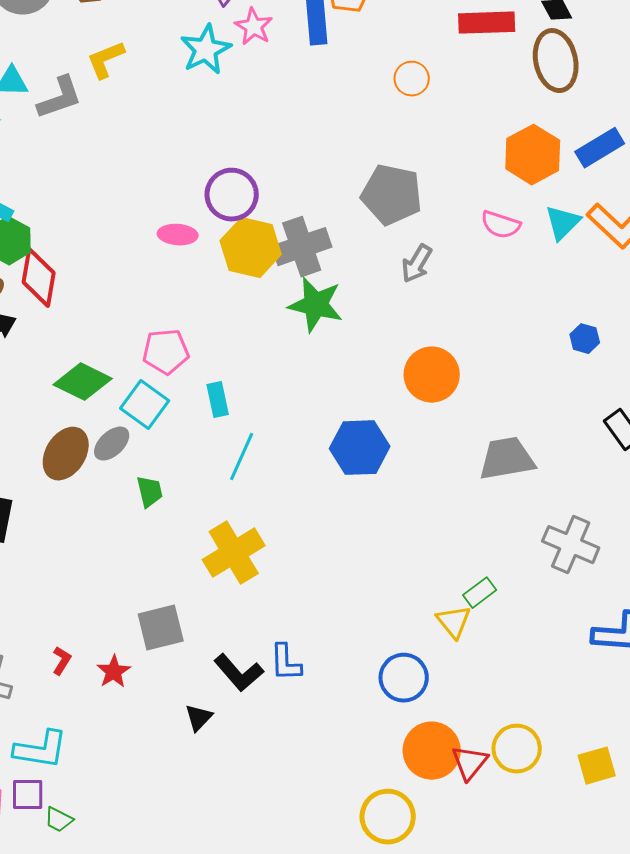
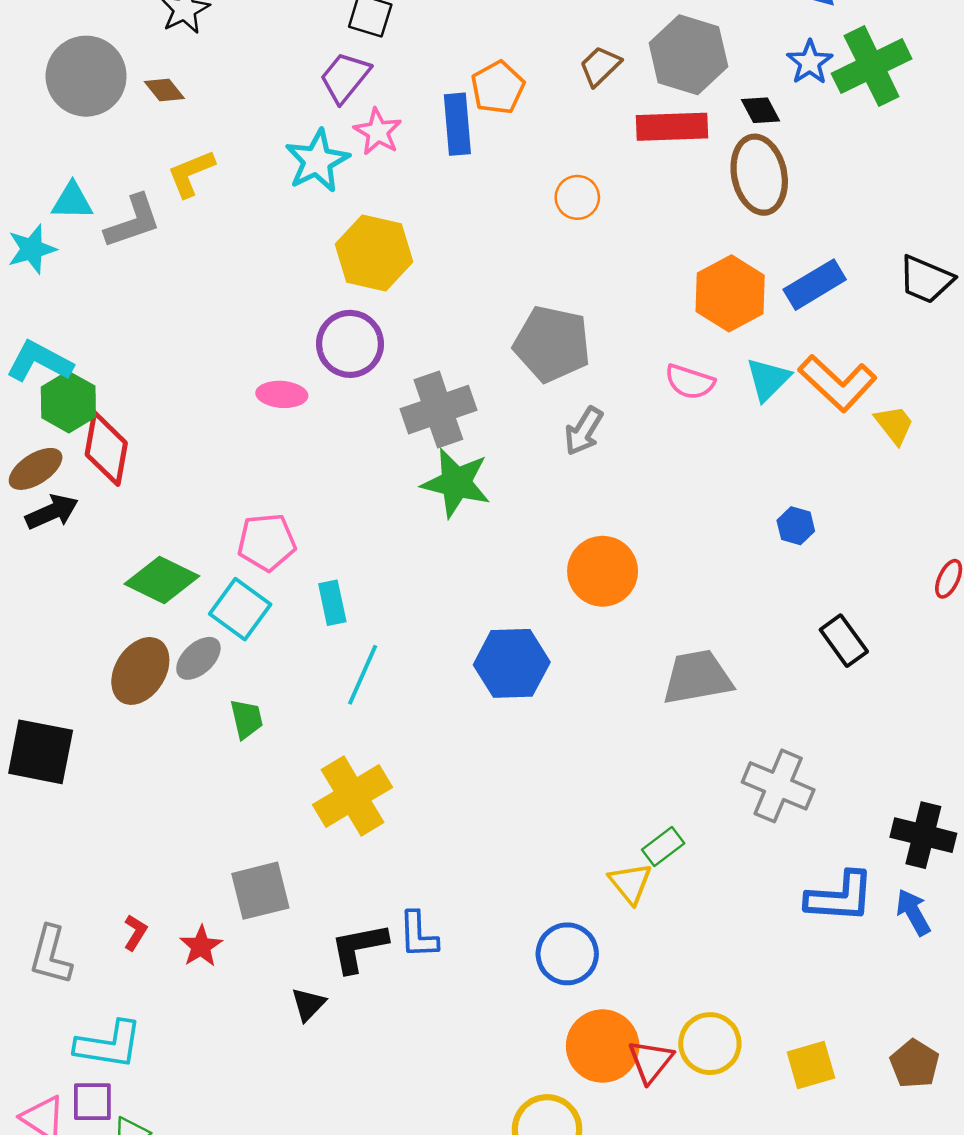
yellow hexagon: (251, 248) -> (374, 253), moved
black L-shape: (239, 673) -> (359, 948), turned 120

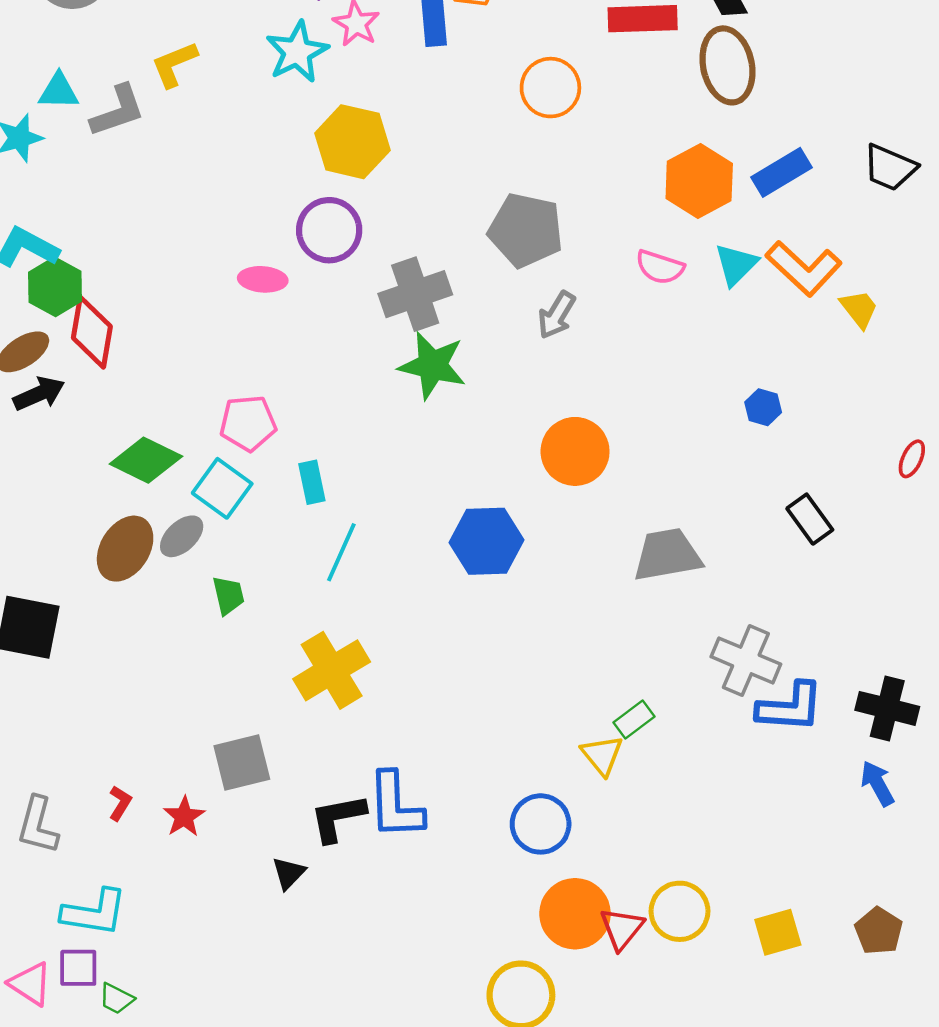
orange circle: (577, 197) -> (550, 88), size x1.4
blue L-shape: (840, 897) -> (790, 707), moved
blue L-shape: (418, 935) -> (396, 806), size x1.5

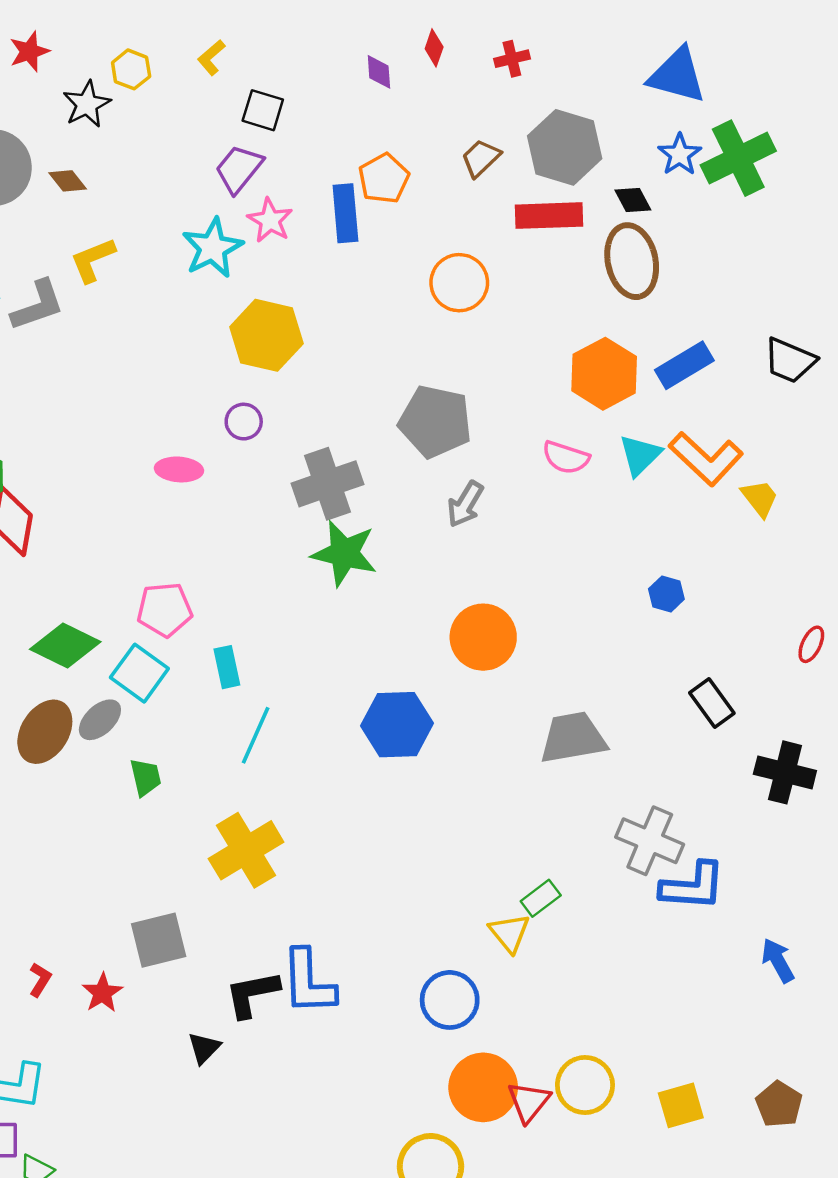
purple circle: (329, 230) -> (244, 422), size x0.6
black cross: (887, 708) -> (785, 772), moved

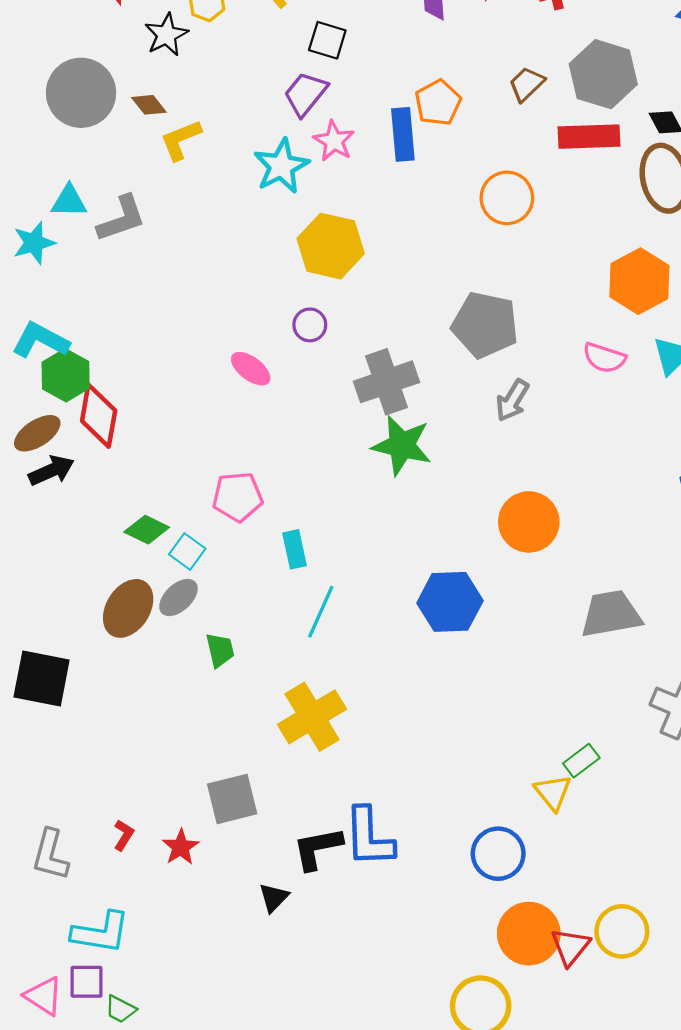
yellow L-shape: (93, 260) -> (181, 140), moved
pink ellipse: (179, 469) -> (251, 369), turned 33
green diamond: (65, 646) -> (147, 530), size x0.7
cyan square: (139, 673) -> (187, 552), moved, size x0.7

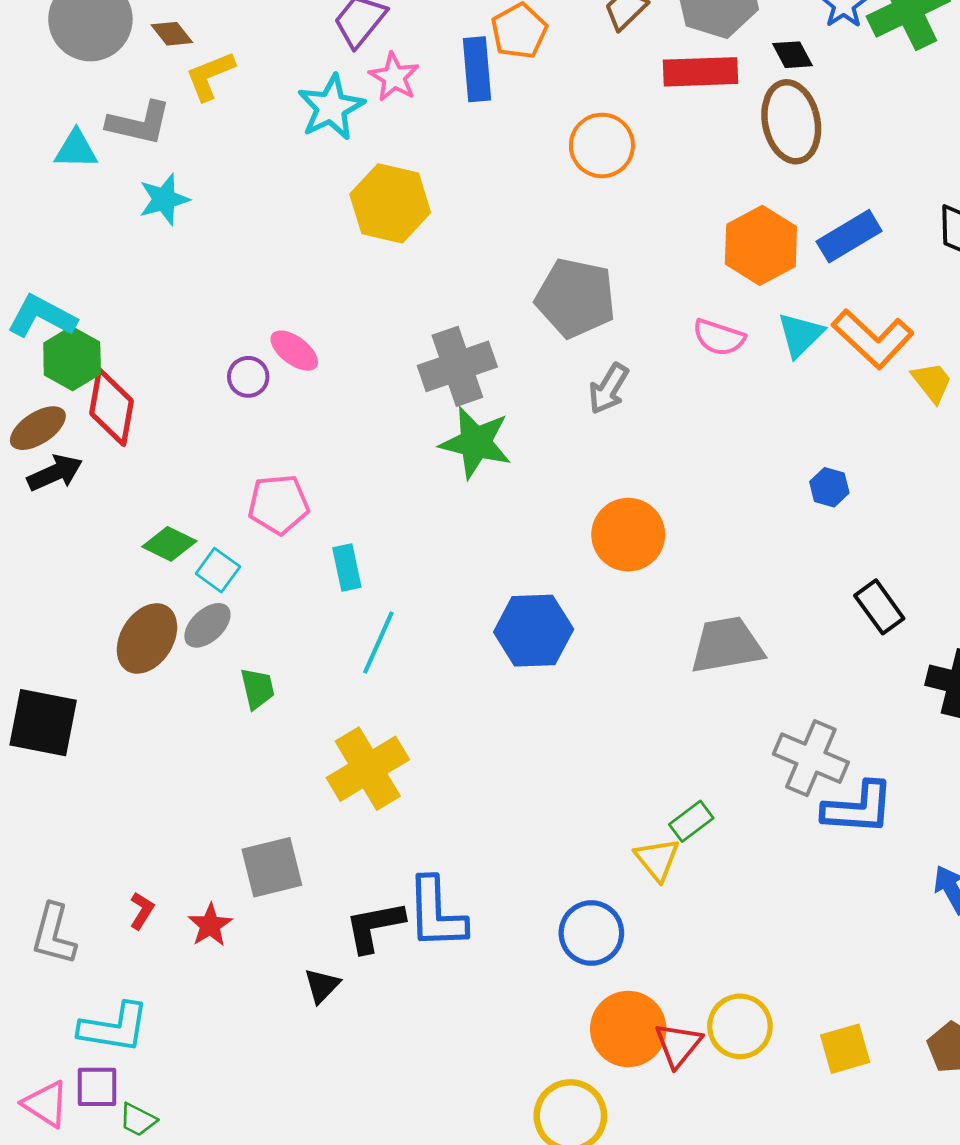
gray L-shape: (122, 219) -> (139, 123), moved, turned 32
cyan star: (34, 243) -> (164, 199), moved
purple circle: (310, 325) -> (248, 377), moved

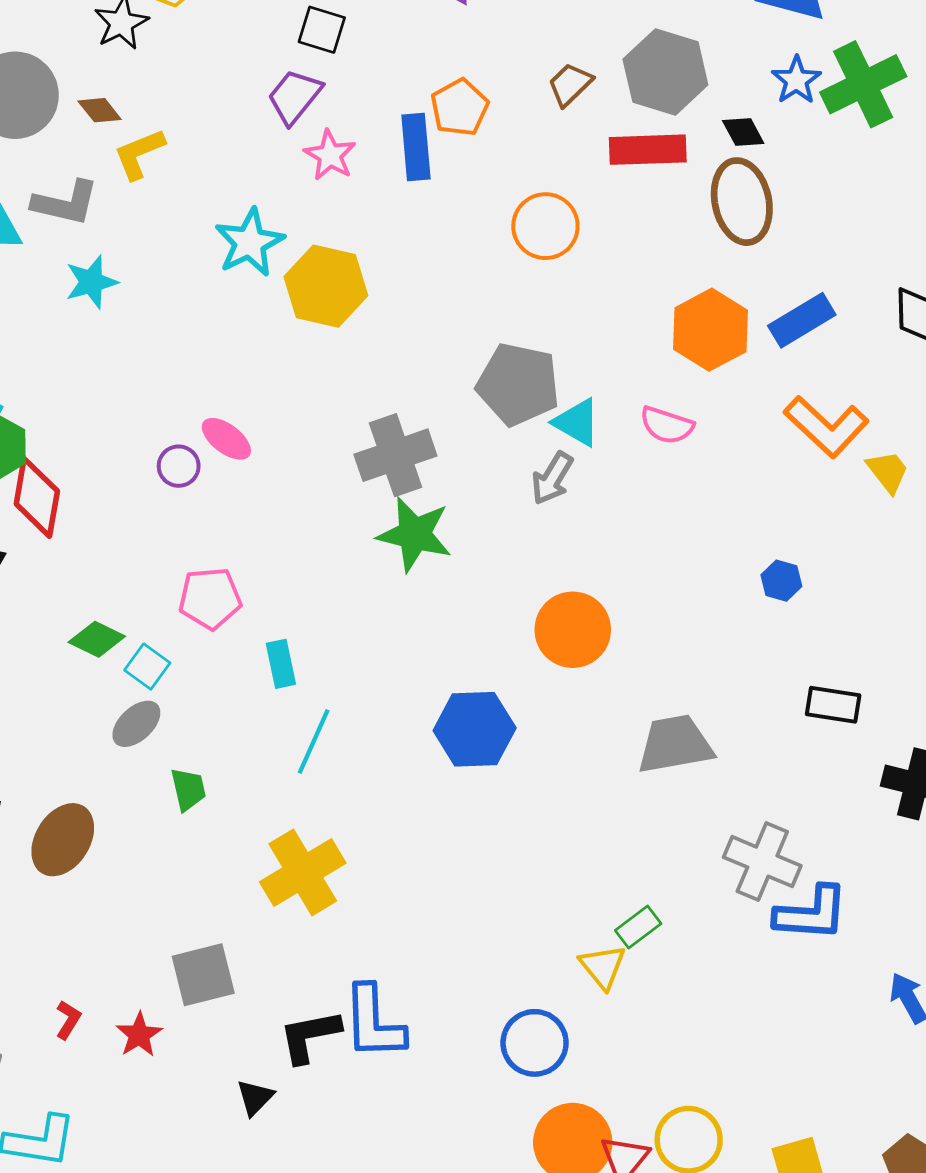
cyan star: (331, 107) -> (250, 242), moved
cyan triangle: (800, 335) -> (577, 422), moved, turned -45
black rectangle: (879, 607) -> (833, 705), turned -45
brown ellipse: (147, 638) -> (63, 840), moved

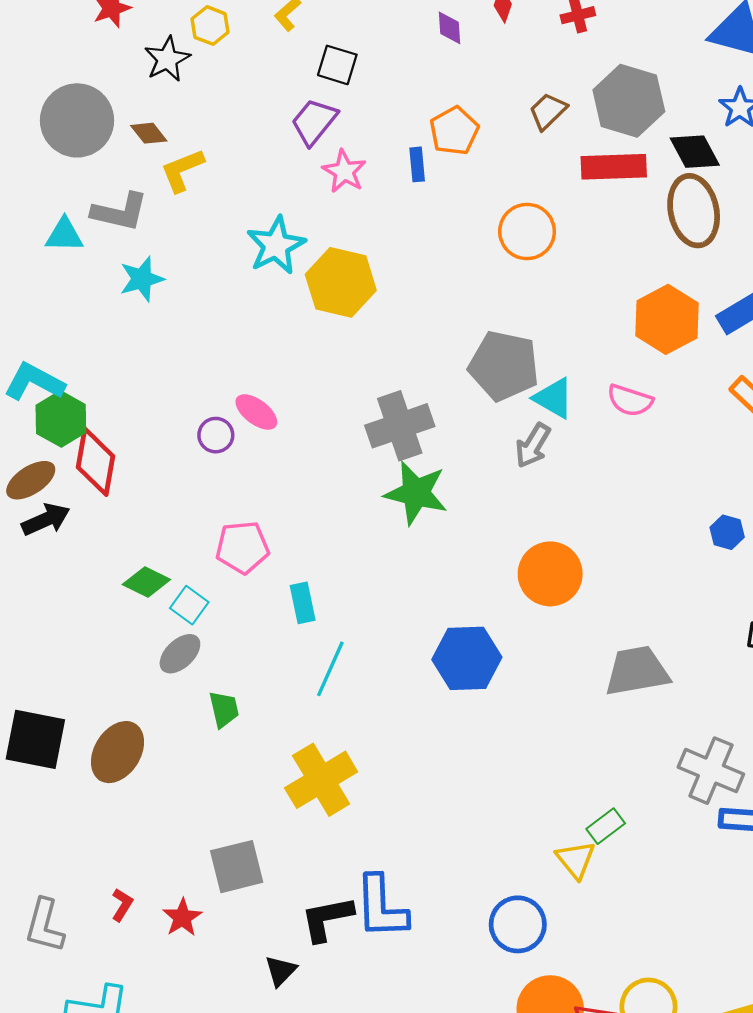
black diamond: (743, 132) -> (695, 152), size x1.4
blue rectangle: (416, 147) -> (417, 164), size x0.6

